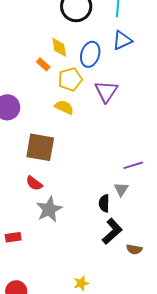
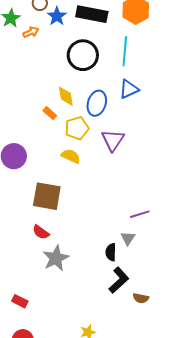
red rectangle: (13, 237) -> (20, 301), moved, turned 35

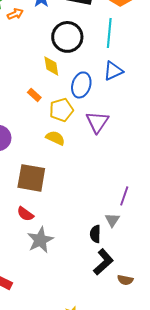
yellow diamond: (66, 96) -> (51, 66), moved
purple line: (140, 214) -> (124, 196), turned -54

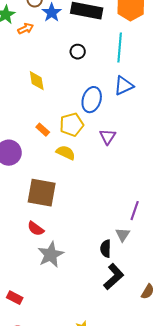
black circle: (67, 37) -> (78, 52), size x0.5
yellow diamond: (51, 66) -> (37, 81), moved
orange rectangle: (34, 95) -> (43, 130), moved
purple triangle: (97, 122) -> (108, 137), size x0.7
brown semicircle: (125, 280) -> (148, 292), moved, turned -70

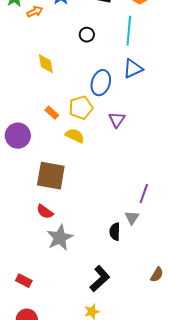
black L-shape: (114, 277) -> (100, 279), moved

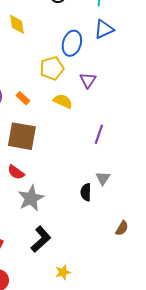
orange rectangle: (52, 113) -> (23, 98), moved
yellow semicircle: (75, 136) -> (63, 101), moved
purple line: (144, 194) -> (99, 134), moved
brown semicircle: (157, 275) -> (122, 228), moved
black L-shape: (100, 279) -> (41, 239), moved

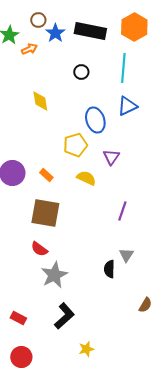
blue ellipse: (72, 43) -> (95, 120), turned -35

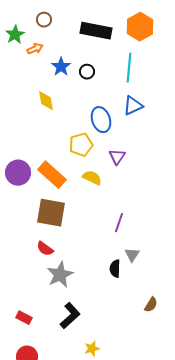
blue star: (55, 33) -> (61, 67), moved
orange rectangle: (46, 175) -> (52, 175), size x2.0
purple line: (122, 211) -> (119, 223), moved

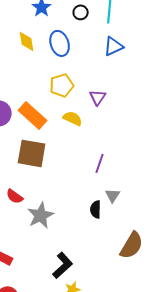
black circle: (87, 72) -> (81, 12), moved
blue ellipse: (101, 120) -> (60, 43), moved
red semicircle: (45, 249) -> (15, 196), moved
brown semicircle: (151, 305) -> (132, 245), size x1.8
black L-shape: (70, 316) -> (63, 265), moved

